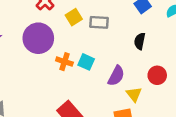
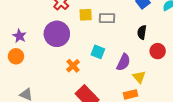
yellow square: (74, 17) -> (86, 15), turned 32
orange cross: (64, 62) -> (73, 66), moved, turned 32
red circle: (157, 75) -> (158, 51), moved

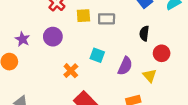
purple circle: (57, 34) -> (53, 37), size x0.7
purple star: (19, 36) -> (22, 39), moved
yellow triangle: (139, 77) -> (150, 76), moved

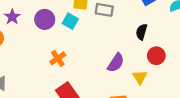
cyan square: (97, 55) -> (70, 21), moved

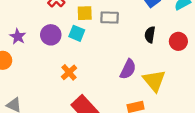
red circle: (156, 56) -> (178, 41), moved
yellow triangle: (140, 77) -> (154, 81), size x1.5

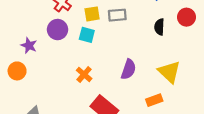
purple circle: (51, 35) -> (58, 30), moved
red circle: (178, 41) -> (186, 17), moved
purple semicircle: (128, 69) -> (129, 69), moved

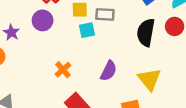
black semicircle: (159, 27) -> (146, 32), size x1.6
cyan square: (87, 35) -> (87, 30), moved, turned -35

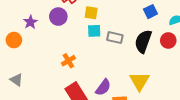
gray rectangle: (105, 14) -> (115, 38), moved
purple semicircle: (109, 71) -> (103, 87), moved

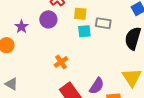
gray rectangle: (115, 38) -> (103, 23), moved

